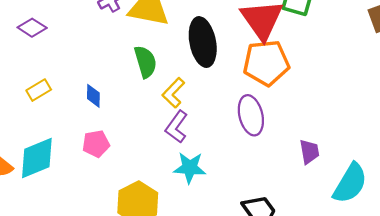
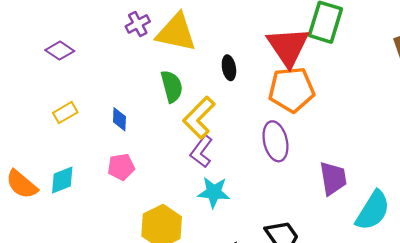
black ellipse: (203, 42) -> (229, 68), size x0.5
yellow L-shape: (173, 93) -> (199, 118), size x1.4
purple trapezoid: (309, 152) -> (333, 178), size x1.4
cyan diamond: (37, 158) -> (62, 180), size x0.7

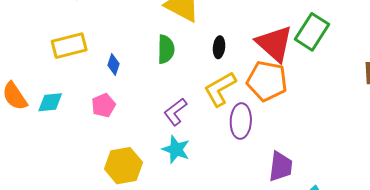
red triangle: (288, 47) -> (274, 44), turned -30
yellow rectangle: (65, 113) -> (69, 46), size x1.6
yellow L-shape: (199, 118) -> (220, 89), moved
pink pentagon: (121, 167) -> (103, 105), turned -30

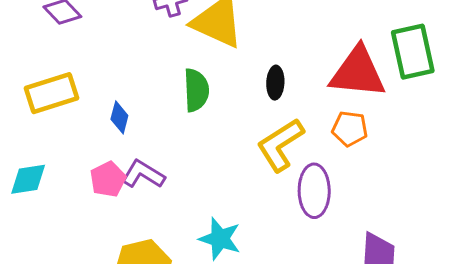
green rectangle: (312, 32) -> (413, 52), turned -42
red triangle: (274, 44) -> (358, 72), turned -33
orange pentagon: (267, 81) -> (350, 129), size x0.6
purple L-shape: (175, 112) -> (143, 174), moved, turned 72

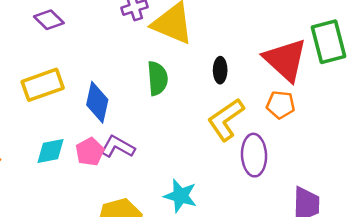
red triangle: (358, 72) -> (285, 60), turned 39
blue diamond: (119, 117) -> (97, 102), size x1.6
cyan diamond: (28, 179) -> (50, 151), moved

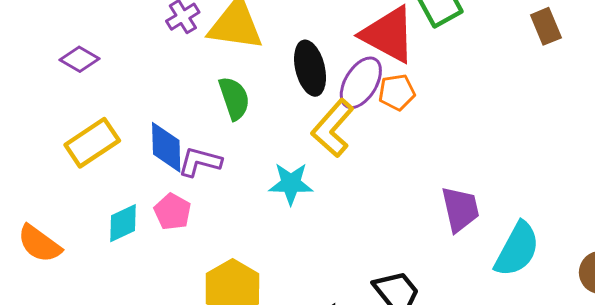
black ellipse: (220, 70) -> (310, 68), size x1.6
purple L-shape: (118, 147) -> (200, 162), moved
purple ellipse: (254, 155) -> (361, 83), moved, turned 48
cyan star: (180, 196) -> (291, 184), moved

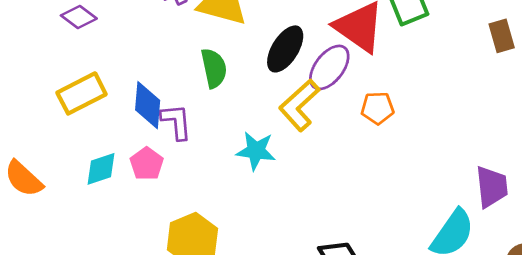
black ellipse: (310, 68) -> (285, 49), turned 39
orange pentagon: (397, 92) -> (377, 108), moved
purple L-shape: (200, 162) -> (176, 122), turned 63
purple trapezoid: (460, 209) -> (492, 187), moved

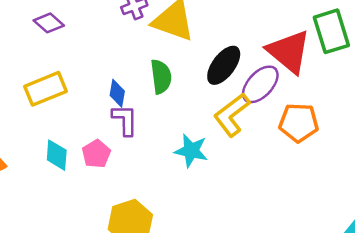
blue diamond: (148, 105) -> (117, 93), moved, size x0.7
orange pentagon: (377, 108) -> (299, 123), size x1.4
cyan diamond: (101, 169) -> (57, 155), turned -72

